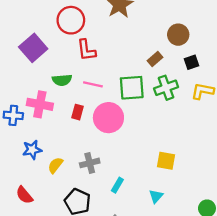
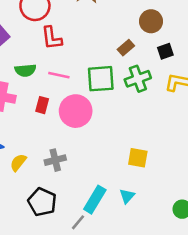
cyan rectangle: (117, 185) -> (95, 200), moved, size x1.6

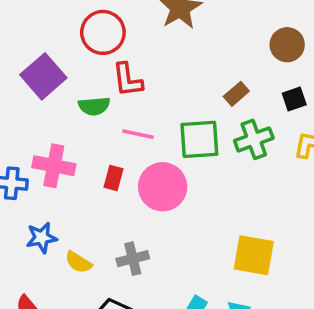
brown circle: (151, 21) -> (287, 45), moved
green semicircle: (25, 70) -> (94, 106), moved
yellow square: (138, 158) -> (254, 255), size x1.4
yellow semicircle: (18, 162) -> (78, 262), turned -96

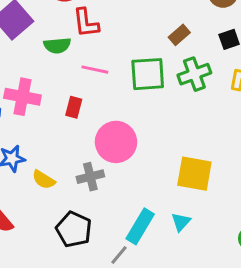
pink circle: (163, 187) -> (116, 142), moved

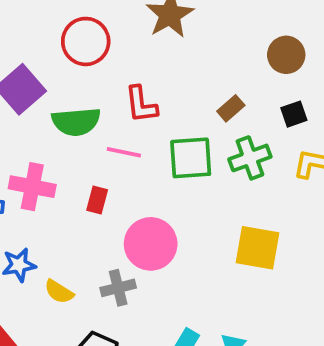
red L-shape: (86, 23) -> (141, 104), moved
green semicircle: (57, 45) -> (76, 122), size x1.4
yellow square: (194, 174) -> (258, 248), moved

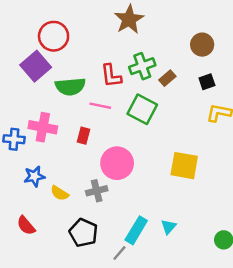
red circle: (86, 41) -> (54, 36), moved
green square: (191, 158) -> (142, 109), turned 32
green cross: (250, 158) -> (142, 66), moved

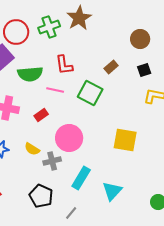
green cross: (142, 66) -> (49, 27), moved
red rectangle: (84, 136) -> (41, 115), turned 40
yellow semicircle: (60, 193) -> (32, 149), moved
cyan triangle: (169, 227) -> (112, 191), size x1.5
cyan rectangle: (136, 230) -> (81, 178), moved

